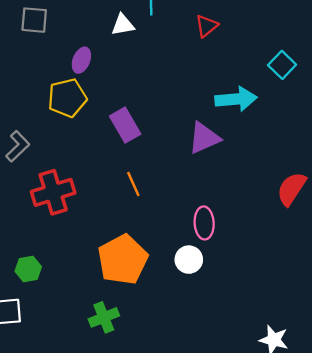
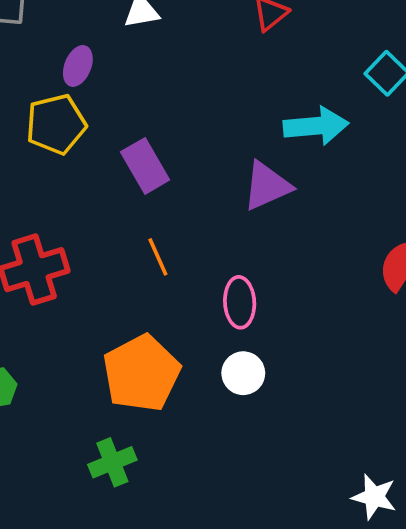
pink ellipse: (204, 223) -> (240, 302), moved

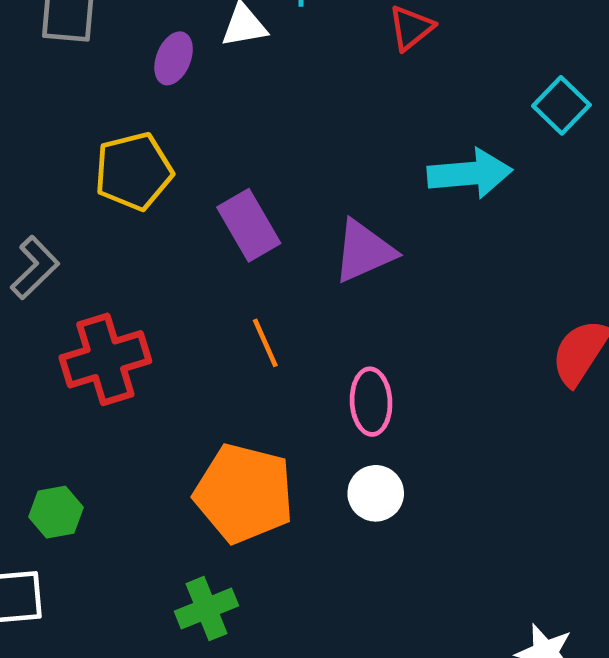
purple ellipse: (78, 66) -> (174, 58), moved
purple triangle: (267, 186) -> (364, 251), moved
orange pentagon: (141, 373) -> (244, 493), turned -30

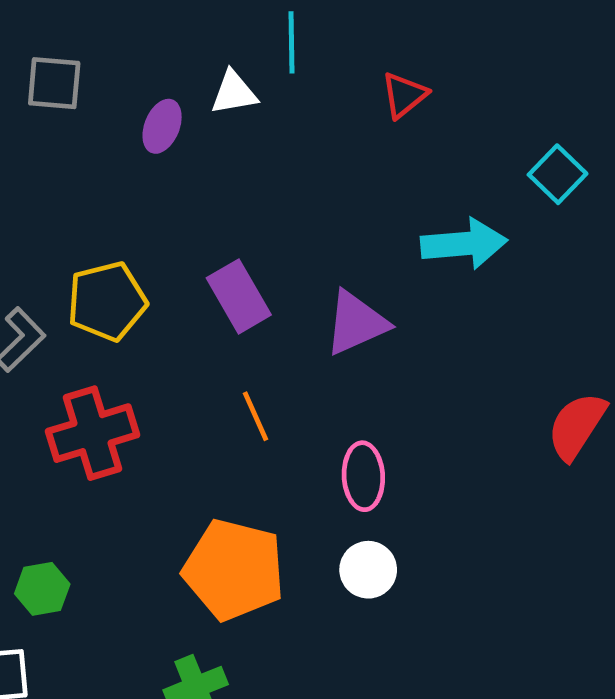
yellow pentagon: (134, 171) -> (107, 301), moved

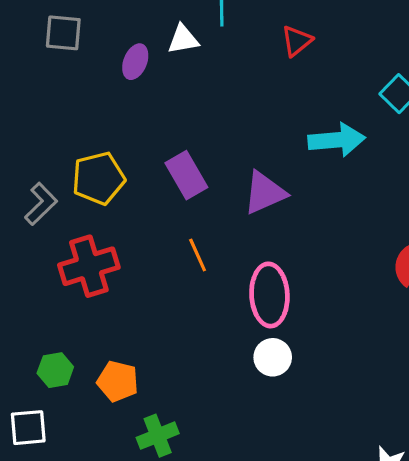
pink ellipse: (363, 476) -> (269, 295), size x1.4
orange pentagon: (234, 570) -> (118, 381), moved, size x0.6

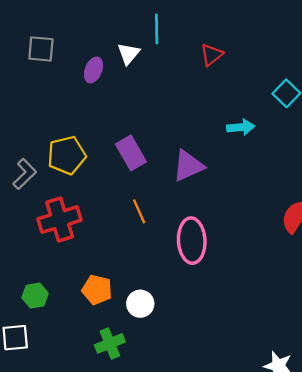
white triangle: (183, 39) -> (129, 54), turned -40
cyan arrow: (337, 140) -> (241, 127), size x0.7
white circle: (273, 357) -> (140, 304), moved
orange pentagon: (118, 381) -> (97, 290), moved

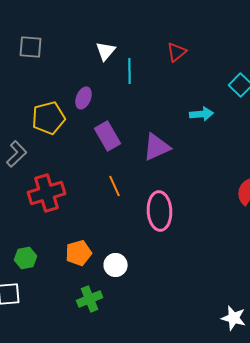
cyan line: (157, 29) -> (130, 71), moved
purple ellipse: (94, 70) -> (84, 98), moved
yellow pentagon: (67, 155) -> (49, 118), moved
orange pentagon: (97, 290) -> (79, 253), turned -30

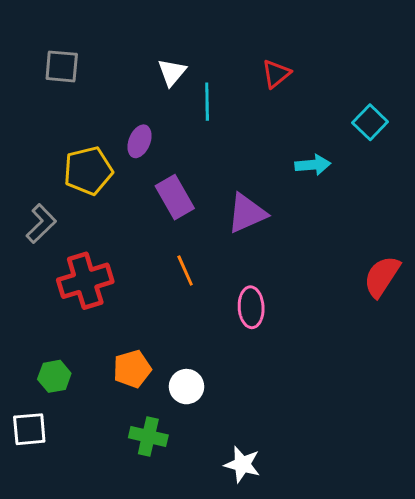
pink ellipse: (160, 211) -> (251, 307), size x0.7
green cross: (90, 299) -> (148, 436), turned 35
white star: (234, 318) -> (242, 464), moved

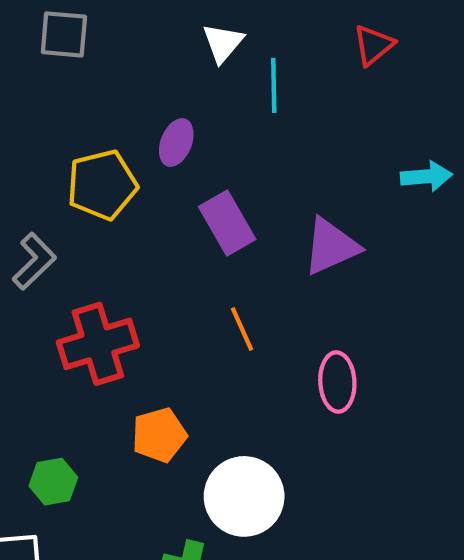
orange pentagon: (132, 369) -> (159, 435), moved
white circle: (187, 387) -> (244, 496), size x1.6

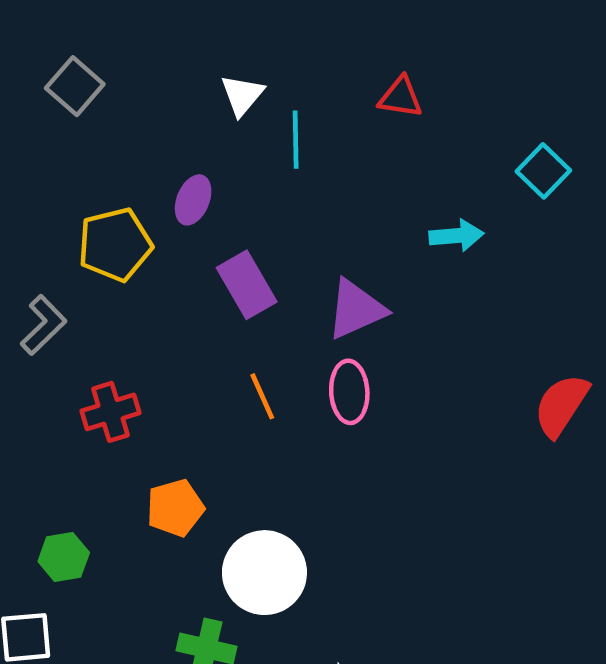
gray square: (64, 34) -> (75, 86), turned 36
red triangle: (373, 45) -> (401, 97), turned 48
red cross: (98, 344) -> (110, 412), size x0.7
pink ellipse: (337, 382) -> (349, 392), moved

